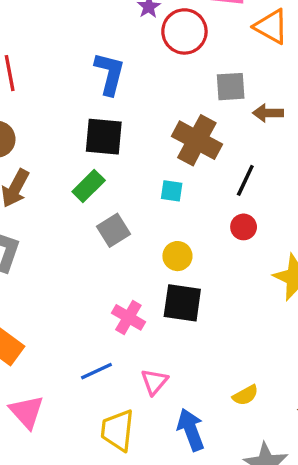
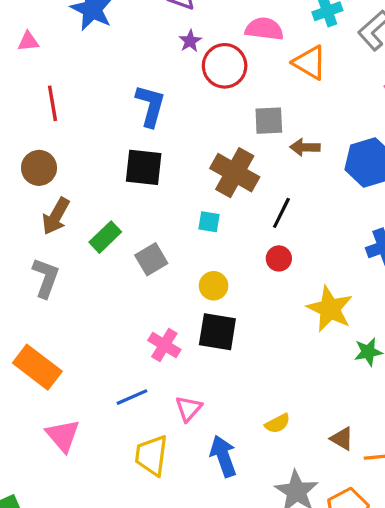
green rectangle: (89, 186) -> (105, 237), moved

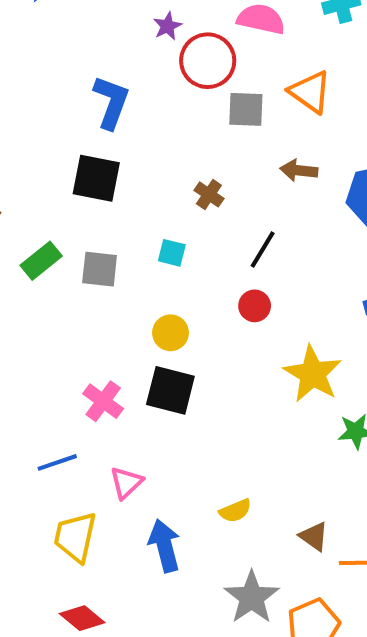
orange triangle: (310, 63) -> (310, 92), moved
gray square: (269, 121) -> (246, 109), moved
brown cross: (235, 173) -> (209, 194), size x0.5
gray square: (151, 259) -> (100, 269), moved, turned 32

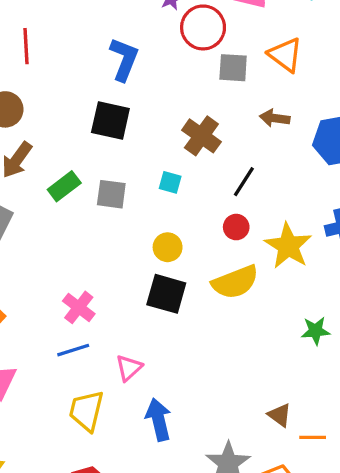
brown cross: (209, 194) -> (201, 136), size x1.6
yellow star: (313, 374) -> (288, 246), moved
pink cross: (103, 401) -> (79, 307), moved
yellow semicircle: (235, 511) -> (235, 282), moved, size x1.8

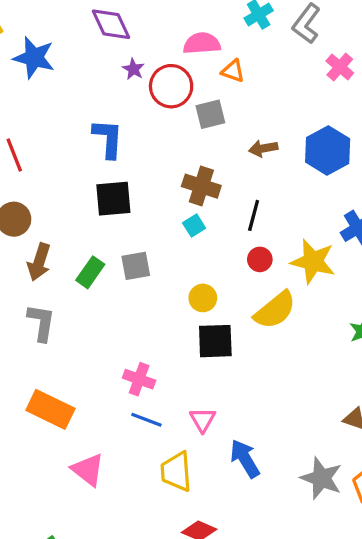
orange triangle: (285, 55) -> (233, 71), moved, size x0.7
cyan square: (170, 182) -> (194, 226), moved, turned -30
blue line: (73, 350) -> (146, 420), turned 56

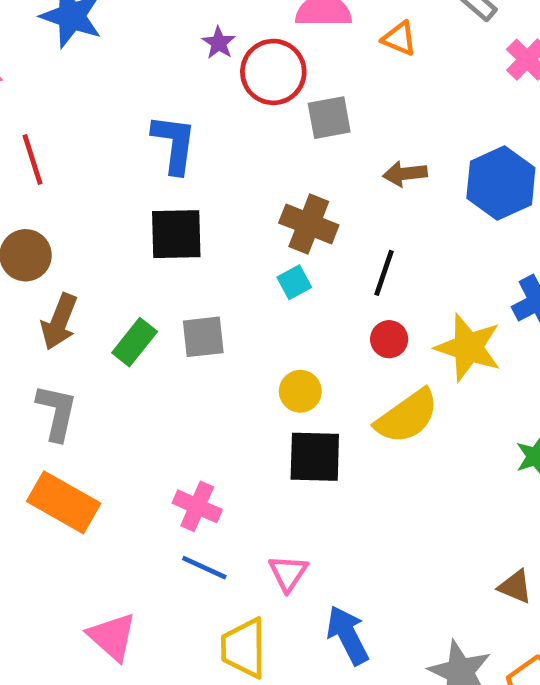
orange triangle: (233, 71) -> (399, 38), moved
orange rectangle: (50, 409) -> (64, 502), moved

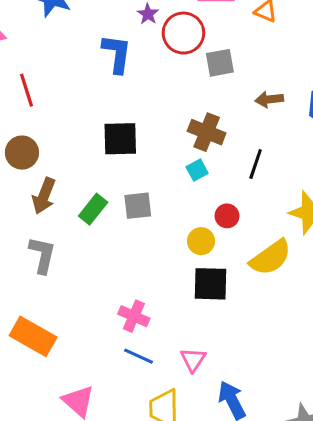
blue L-shape: (174, 144) -> (117, 54), moved
red circle: (389, 339) -> (227, 216), moved
orange rectangle: (64, 502) -> (33, 336), moved

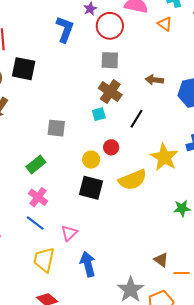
gray square: (220, 63) -> (110, 60), moved
black square: (120, 139) -> (24, 69), moved
green rectangle: (93, 209) -> (36, 164), moved

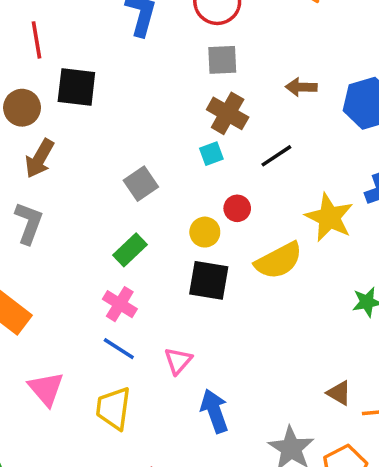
black line: (137, 119) -> (276, 156), turned 30
gray square: (56, 128) -> (141, 184), turned -36
green rectangle: (36, 164) -> (130, 250), moved
yellow trapezoid: (44, 260) -> (113, 408), moved

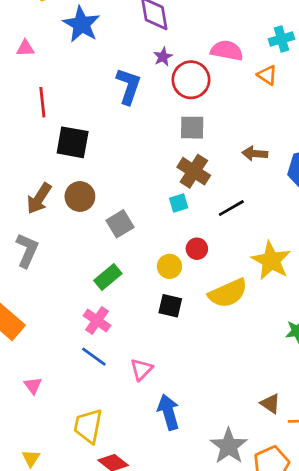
brown circle: (22, 108) -> (80, 196), moved
black square: (209, 280) -> (170, 306), size x0.7
pink triangle: (46, 389) -> (33, 386), size x0.6
yellow trapezoid: (113, 408) -> (88, 426), moved

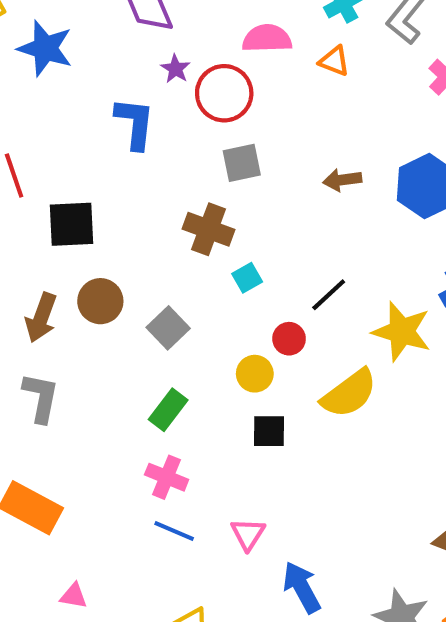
brown cross: (194, 171) -> (209, 229), moved
black line: (231, 208) -> (329, 295), moved
pink triangle: (33, 386) -> (74, 596), moved, turned -30

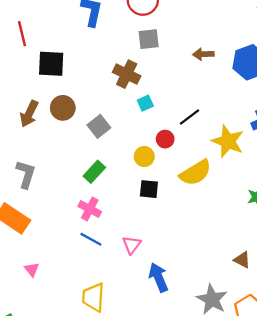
gray L-shape: (41, 398) -> (26, 174), moved
pink triangle: (74, 596) -> (32, 269), turned 35

